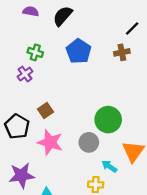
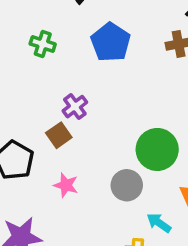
purple cross: (25, 74) -> (75, 107), moved
pink star: (50, 142) -> (66, 185), size x0.6

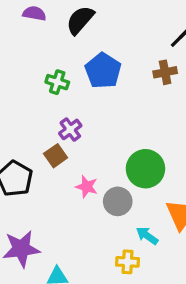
green cross: (43, 44) -> (57, 82), moved
pink star: (66, 185) -> (87, 187), moved

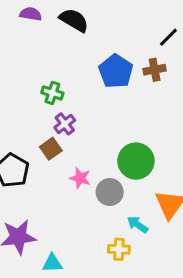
black semicircle: (80, 20) -> (74, 20), turned 80
blue pentagon: (103, 71) -> (116, 71), moved
green cross: (57, 82) -> (52, 93), moved

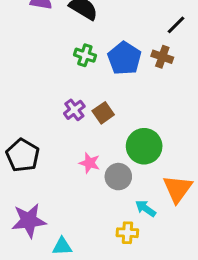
brown cross: (155, 70) -> (162, 57), turned 30
green cross: (52, 93) -> (85, 55), moved
brown square: (51, 149) -> (103, 113), moved

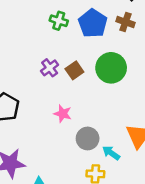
green circle: (144, 146) -> (111, 68), moved
gray circle: (118, 177) -> (88, 138), moved

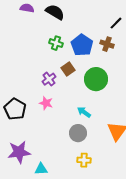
brown square: (74, 70) -> (68, 69), moved
pink star: (63, 114) -> (46, 103), moved
cyan arrow: (111, 153) -> (84, 112), moved

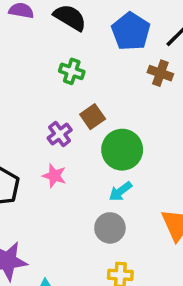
blue pentagon: (82, 45) -> (131, 31), moved
green circle: (96, 79) -> (122, 150), moved
cyan arrow: (84, 112) -> (120, 191), turned -72

